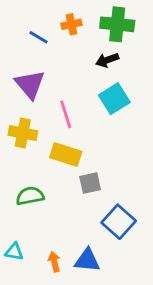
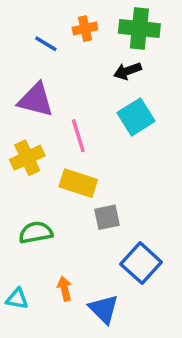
purple triangle: (30, 84) -> (36, 100), turned -36
yellow cross: (23, 133) -> (27, 158), turned -36
blue triangle: (87, 260) -> (104, 309), turned 40
orange arrow: (54, 262) -> (65, 289), moved

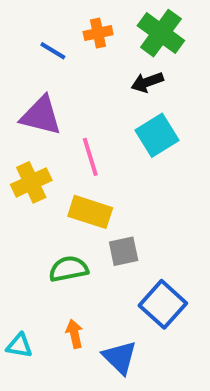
green cross: (139, 29) -> (161, 33), turned 30
green semicircle: (36, 232) -> (69, 269), moved

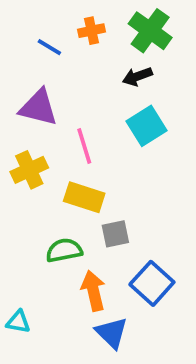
orange arrow: (74, 334) -> (93, 291), moved, size x1.5

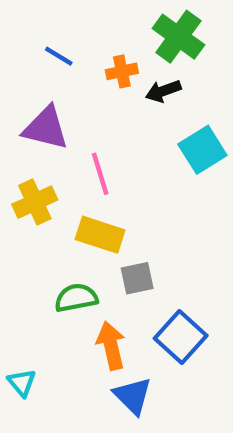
orange cross: (92, 31) -> (122, 71), moved
cyan square: (146, 126) -> (202, 150), moved
cyan triangle: (18, 322) -> (22, 383), turned 40

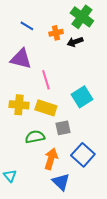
cyan square: (202, 150) -> (82, 97), moved
yellow cross: (35, 202) -> (19, 105), moved, turned 30
orange arrow: (111, 346) -> (51, 159), turned 30

